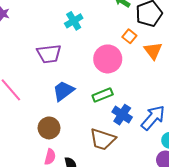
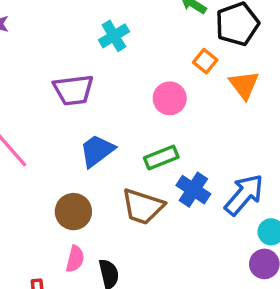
pink circle: (108, 59) -> (170, 98), size x0.7
brown trapezoid: (103, 139) -> (143, 206), moved

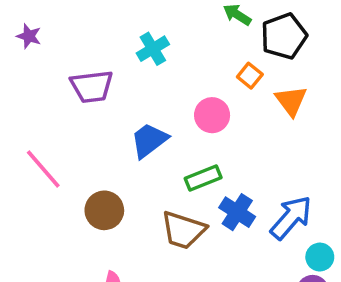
purple trapezoid: (73, 90) -> (92, 86), moved
blue trapezoid: (97, 151) -> (149, 140), moved
brown circle: (73, 212) -> (104, 210), moved

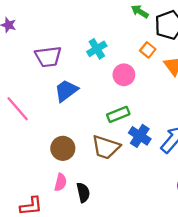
cyan cross: (153, 49) -> (97, 49), moved
blue trapezoid: (149, 140) -> (66, 91), moved
brown circle: (104, 210) -> (63, 148), moved

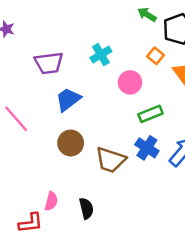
green rectangle: (118, 114) -> (151, 114), moved
brown circle: (63, 148) -> (71, 143), moved
pink semicircle: (61, 182) -> (51, 201), moved

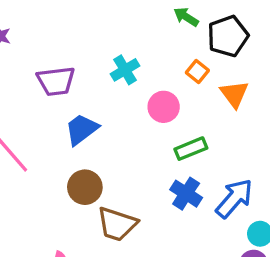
brown trapezoid: (111, 160) -> (117, 224), moved

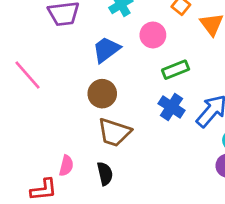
blue trapezoid: (82, 129) -> (106, 50), moved
brown circle: (85, 187) -> (102, 94), moved

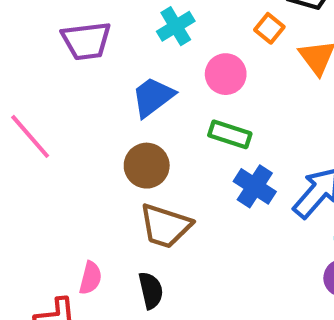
green rectangle: (176, 70) -> (230, 134), moved, turned 40

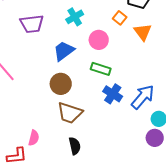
black semicircle: (151, 290) -> (75, 146), moved

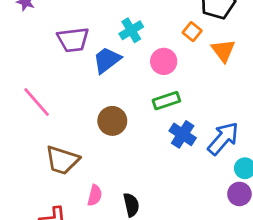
blue trapezoid: (64, 51) -> (107, 60), moved
green rectangle: (101, 69) -> (166, 101), turned -36
brown trapezoid: (70, 113) -> (62, 160), moved
pink semicircle: (34, 138) -> (95, 195), moved

